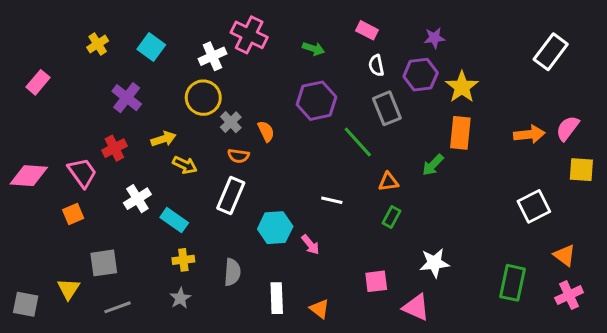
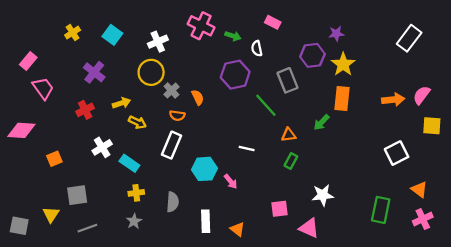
pink cross: (249, 35) -> (201, 26), moved
purple star: (434, 38) -> (336, 34), moved
white semicircle: (376, 65) -> (257, 48), moved
pink trapezoid: (82, 173) -> (43, 88), moved

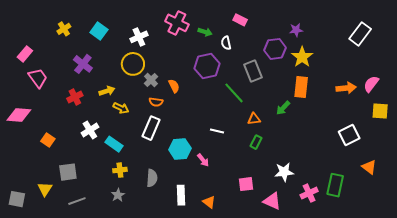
orange square: (54, 159) -> (48, 140), turned -32
pink cross: (423, 219) -> (309, 193), moved

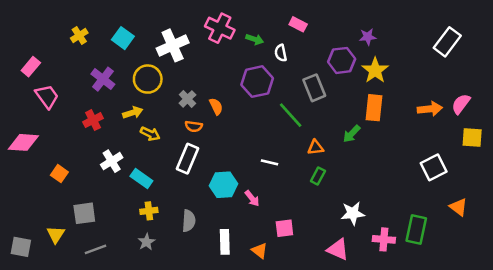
white cross: (139, 37) -> (173, 45), size x1.4
yellow circle: (133, 64) -> (148, 79), moved
pink square: (246, 184) -> (284, 228), moved
pink cross: (309, 193) -> (384, 239), turned 30

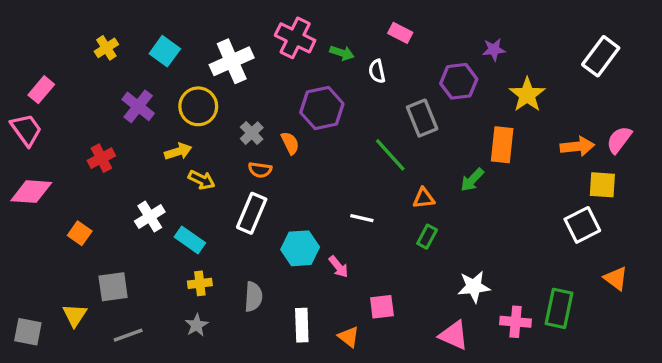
yellow star: (375, 70) -> (527, 95), moved
purple hexagon: (257, 82) -> (322, 108), moved
pink trapezoid: (47, 96) -> (26, 130), moved
red cross: (93, 120) -> (101, 158), moved
yellow square: (472, 137) -> (602, 185), moved

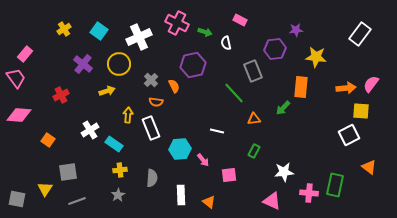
yellow star: (527, 95) -> (316, 57), turned -30
yellow arrow: (202, 180) -> (128, 115), moved, turned -112
white rectangle: (252, 213) -> (151, 128), turned -45
green rectangle: (427, 237) -> (254, 151), moved
pink square: (382, 307) -> (229, 175), moved

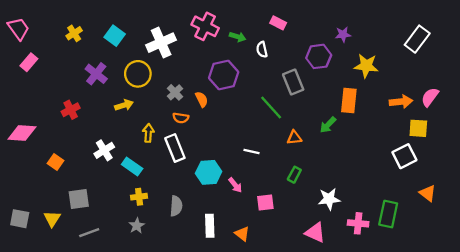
pink trapezoid: (16, 78) -> (18, 29), moved
gray square: (17, 199) -> (20, 219), moved

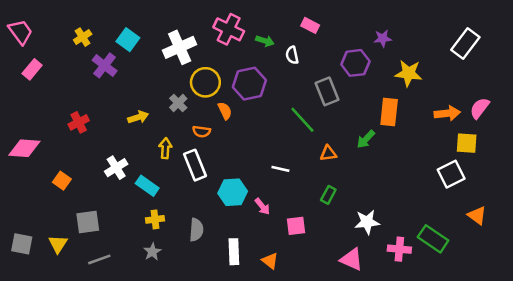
purple cross: (96, 74) -> (105, 65), moved
yellow circle: (138, 74) -> (205, 82), moved
gray cross: (175, 92) -> (178, 103), moved
green rectangle: (388, 214) -> (433, 239), turned -68

